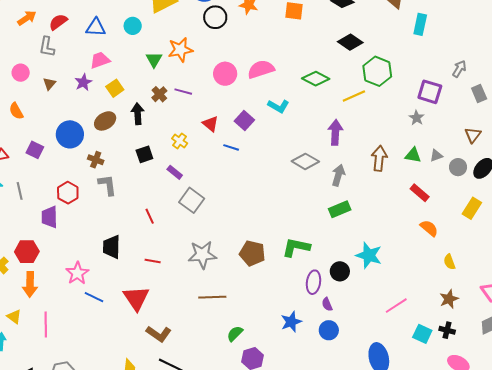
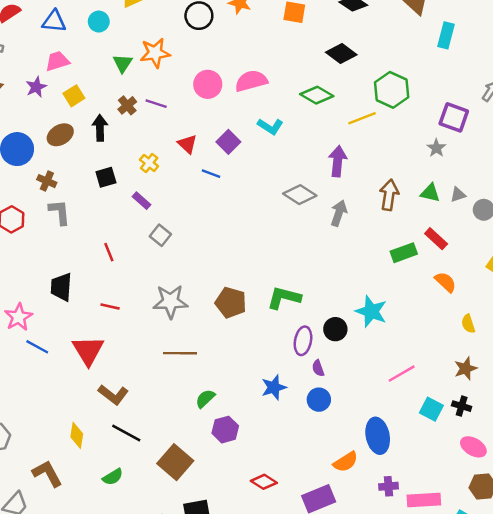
black diamond: (350, 42) -> (341, 53), moved
gray square: (192, 200) -> (160, 235), size x0.7
green rectangle: (340, 209) -> (404, 253), moved

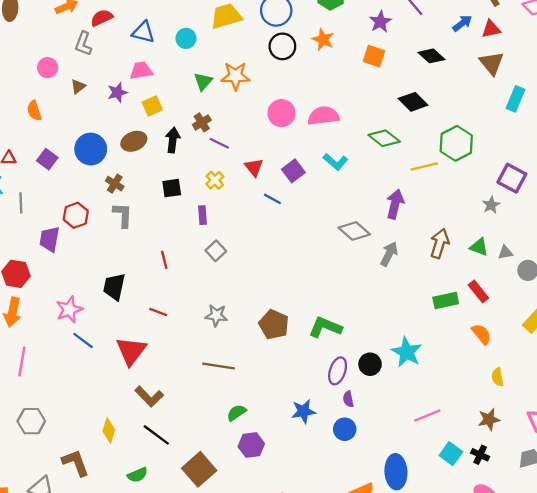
purple line: (156, 104) -> (219, 143), moved
purple rectangle: (141, 201) -> (202, 215), turned 36
gray star: (170, 301) -> (216, 315), size x0.7

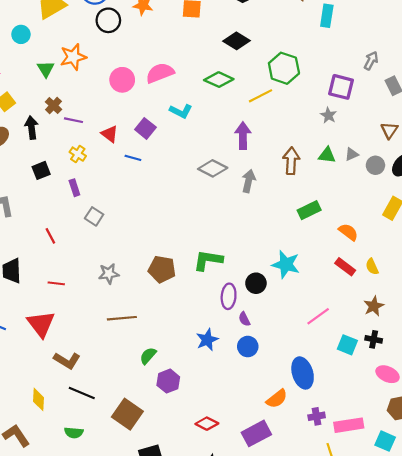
red rectangle: (478, 291) -> (345, 267), moved
green semicircle: (137, 475) -> (74, 433), turned 42

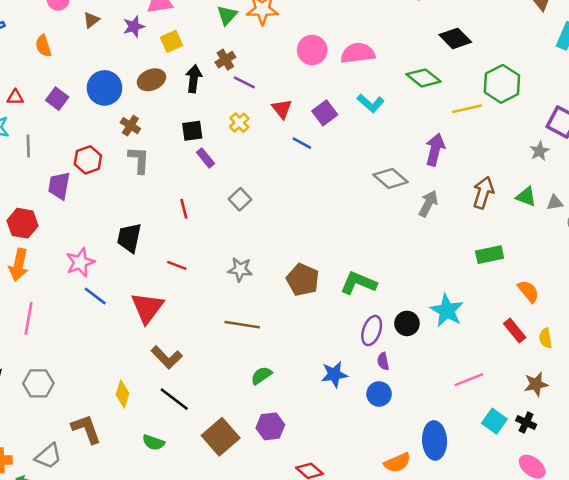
purple rectangle: (74, 188) -> (206, 158), moved, turned -35
purple hexagon: (168, 381) -> (270, 426), moved

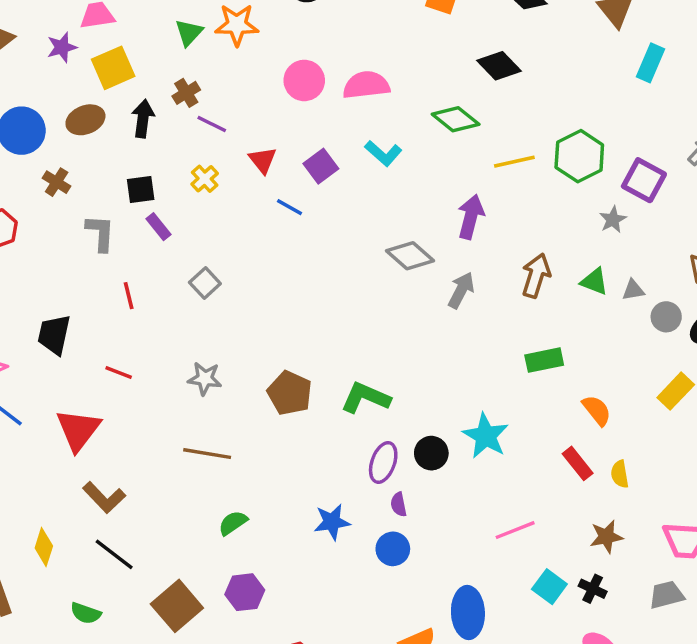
yellow square: (172, 41) -> (113, 68), size x1.4
green hexagon: (502, 84) -> (579, 156), moved
gray L-shape: (139, 160) -> (100, 233), moved

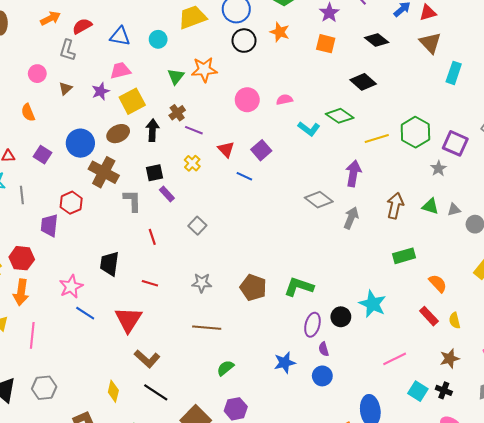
pink semicircle: (366, 85) -> (285, 100), size x0.6
cyan L-shape: (383, 153) -> (309, 129), moved
brown cross: (57, 182) -> (104, 172), size x1.8

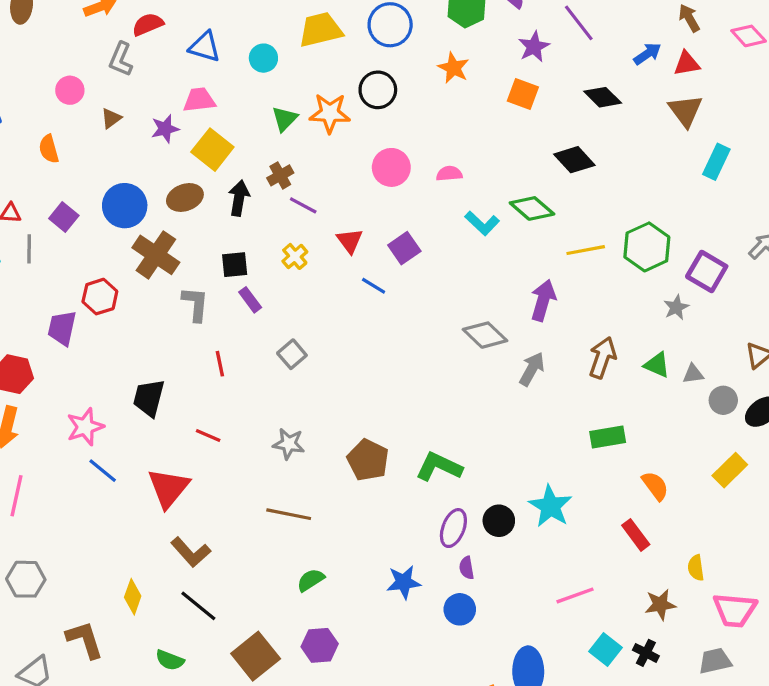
black circle: (244, 41) -> (378, 90), moved
yellow square: (132, 101) -> (212, 150), turned -30
gray line: (22, 195) -> (29, 249), moved
yellow semicircle: (455, 320) -> (696, 568), moved

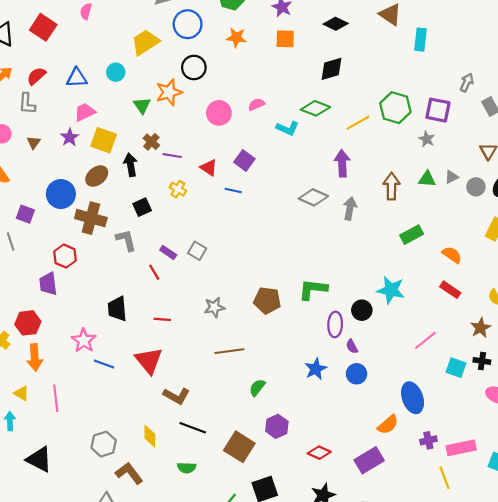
black diamond: (574, 160) -> (331, 69), turned -45
purple rectangle: (250, 300) -> (168, 252), moved
gray hexagon: (26, 579) -> (104, 444), moved

